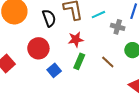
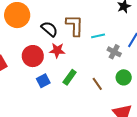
black semicircle: (49, 18) -> (49, 29), turned -42
red star: (76, 39) -> (57, 50), moved

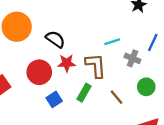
brown L-shape: (75, 25) -> (96, 66), moved

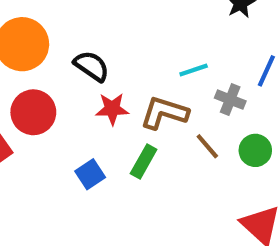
brown L-shape: (96, 66) -> (164, 113), turned -68
red circle: (39, 72) -> (33, 112), moved
brown line: (117, 97) -> (207, 146), moved

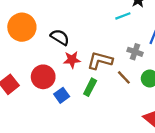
cyan line: (194, 70) -> (123, 16), moved
red circle: (33, 112) -> (43, 77), moved

